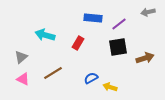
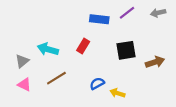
purple line: (119, 24) -> (127, 13), moved
cyan arrow: (45, 35) -> (48, 49), moved

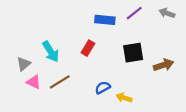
gray arrow: (158, 13) -> (167, 13), turned 32
cyan arrow: (48, 49) -> (51, 51), turned -138
pink triangle: (24, 85) -> (34, 82), moved

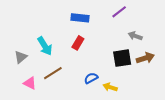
gray arrow: (167, 13) -> (135, 36), moved
blue rectangle: (105, 20) -> (80, 18), moved
black square: (133, 53) -> (122, 58), moved
pink triangle: (34, 82) -> (30, 83), moved

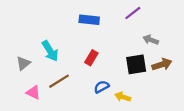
red rectangle: (78, 43) -> (91, 58), moved

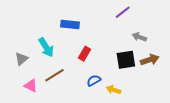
blue rectangle: (89, 20) -> (70, 25), moved

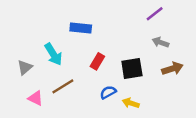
purple line: (123, 12) -> (155, 14), moved
black square: (126, 60) -> (132, 69), moved

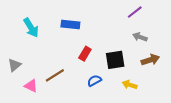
cyan arrow: (53, 54) -> (31, 28), moved
gray triangle: (25, 67) -> (14, 65), moved
yellow arrow: (131, 103) -> (130, 85), moved

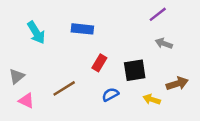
brown arrow: (150, 60) -> (177, 84), moved
pink triangle: (31, 86) -> (26, 101), moved

